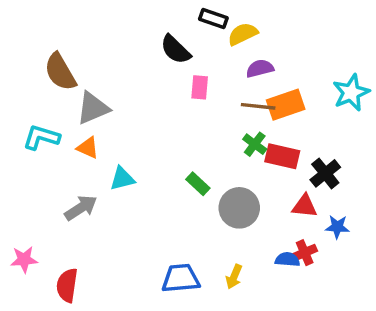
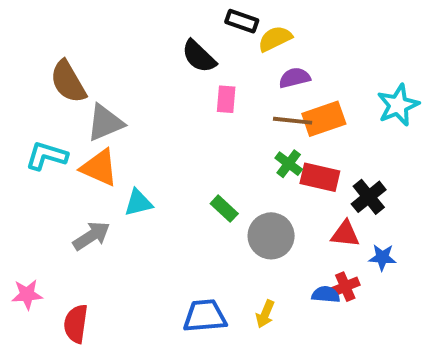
orange triangle: (88, 148) -> (99, 168), size x1.5

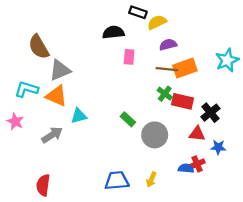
black semicircle: (199, 56) -> (113, 32), turned 130
pink star: (27, 294) -> (15, 122), moved, turned 30

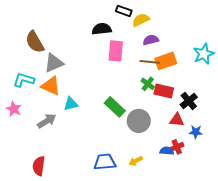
pink rectangle: (129, 57) -> (116, 51), size x1.5
green rectangle: (128, 119) -> (115, 107), size x1.5
yellow arrow: (151, 180) -> (136, 161), turned 40

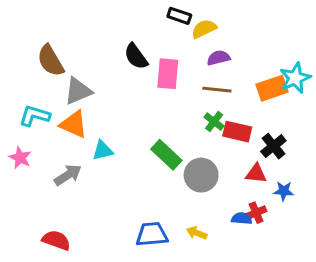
black semicircle: (102, 29) -> (136, 56), moved, turned -120
orange rectangle: (166, 61) -> (272, 88), moved
yellow arrow: (136, 161) -> (197, 233), turned 48
red semicircle: (39, 166) -> (56, 240), turned 102

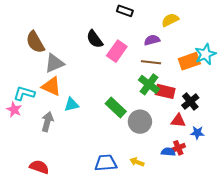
yellow semicircle: (204, 29) -> (170, 20), moved
pink rectangle: (168, 74) -> (117, 51), turned 30
cyan L-shape: (35, 116) -> (24, 93), moved
green cross: (214, 121) -> (149, 84), size x1.5
gray arrow: (68, 175) -> (47, 122), turned -42

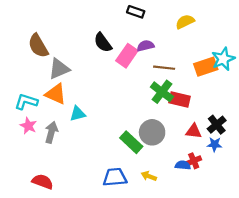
purple semicircle: (152, 40) -> (146, 46), moved
black cross: (190, 101) -> (217, 125), moved
green rectangle: (116, 108) -> (131, 142), moved
pink star: (14, 110) -> (28, 126), moved

